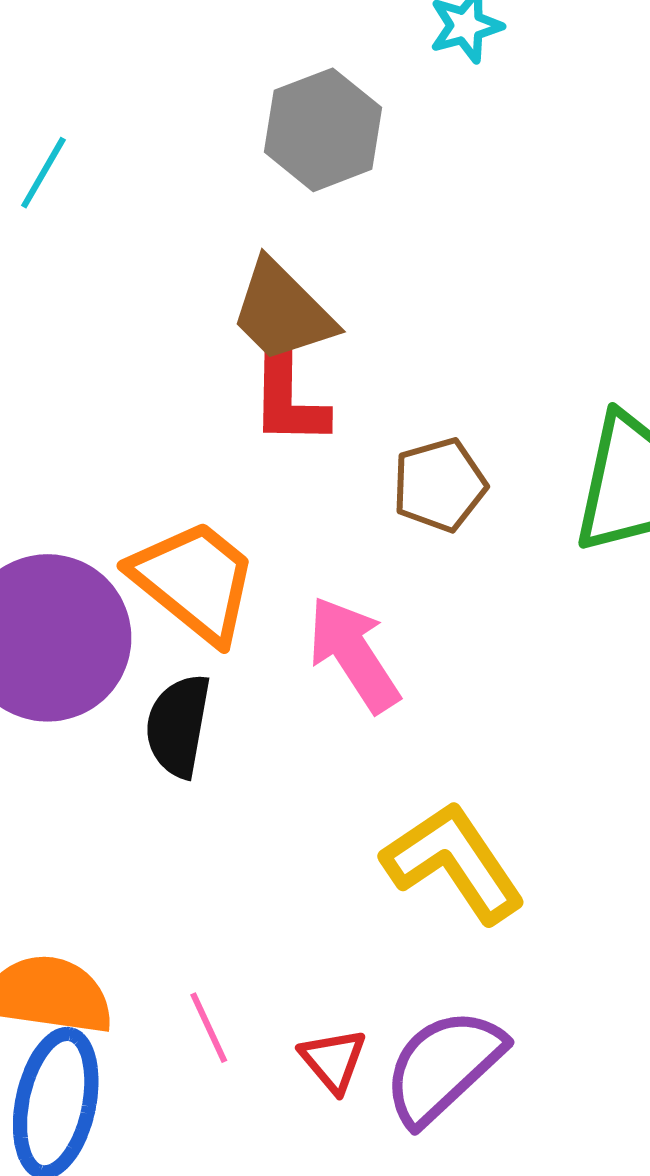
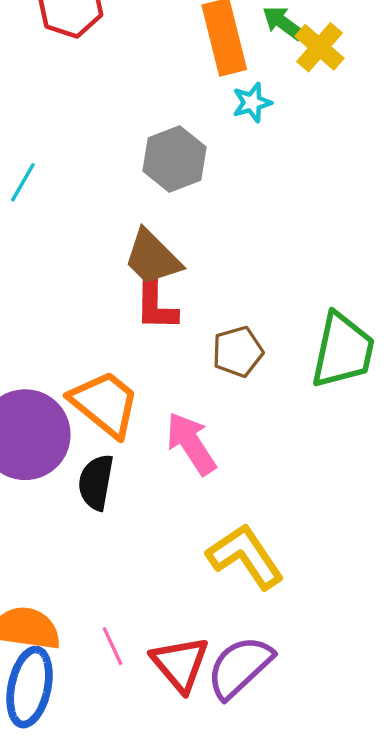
red triangle: (333, 1060) -> (180, 664), size x1.6

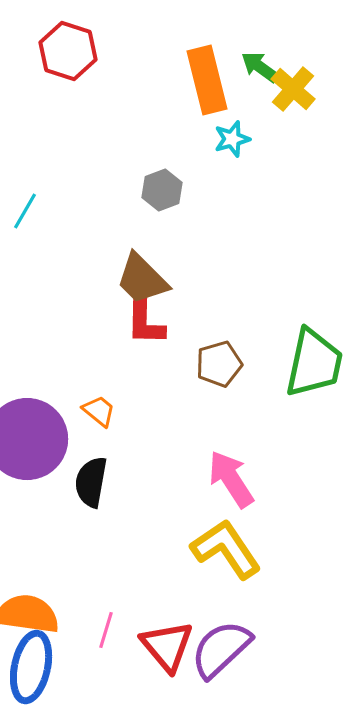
gray hexagon: (175, 159) -> (162, 190), size x0.7
orange trapezoid: (105, 404) -> (99, 411), size x0.5
pink arrow: (191, 444) -> (231, 479), moved
pink line: (113, 646) -> (106, 630), turned 42

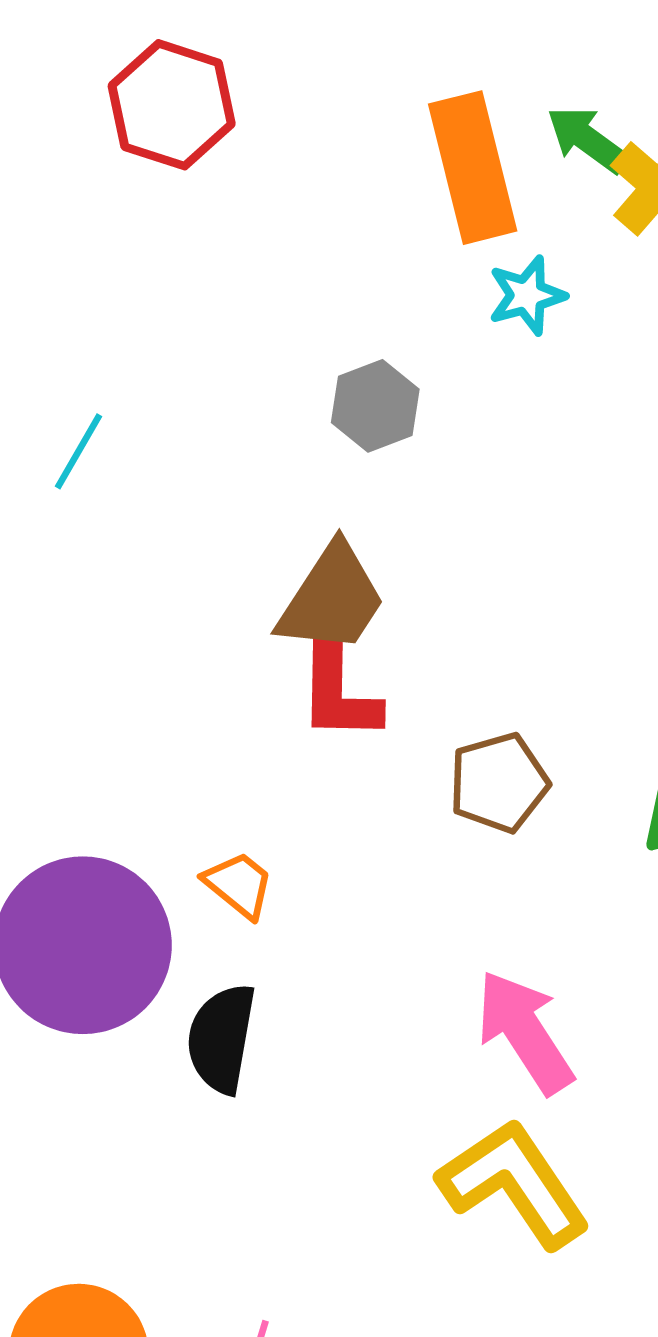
brown trapezoid: (142, 279) -> (332, 599), turned -102

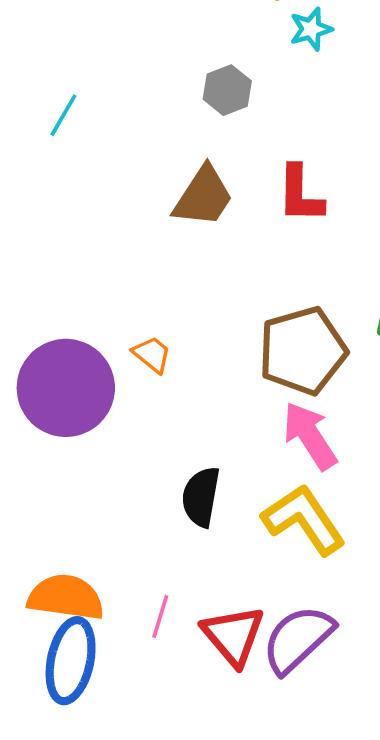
red L-shape: (338, 690) -> (300, 194), moved
brown pentagon: (499, 783) -> (303, 351), moved, size x1.6
black semicircle: (221, 1038) -> (201, 497), moved

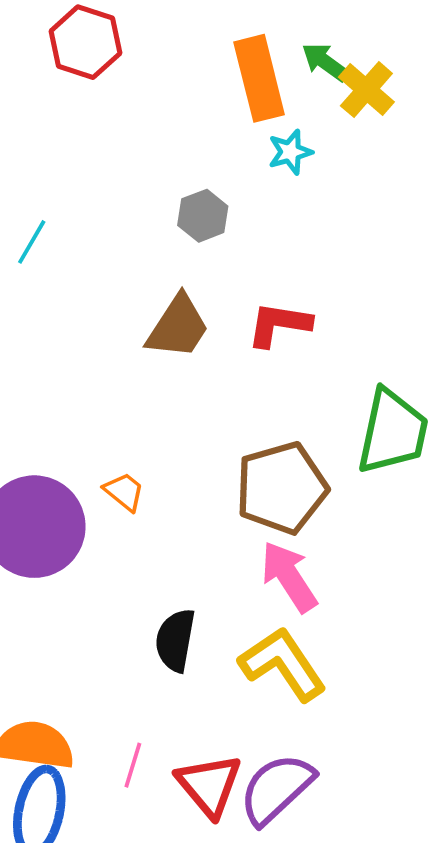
red L-shape: (300, 194) -> (279, 324), turned 98

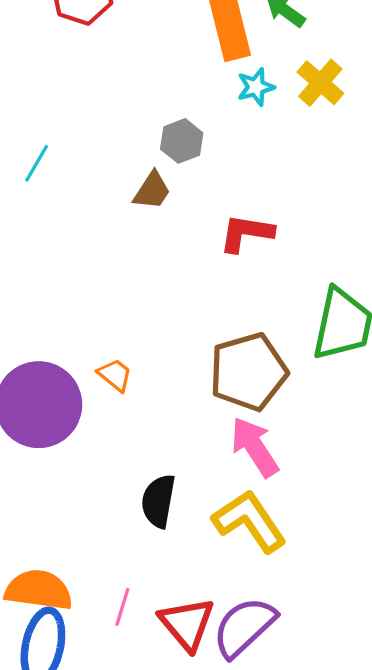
yellow cross: (366, 90) -> (320, 83), moved
brown trapezoid: (178, 327) -> (152, 191), moved, size x0.7

